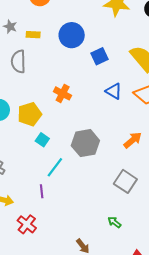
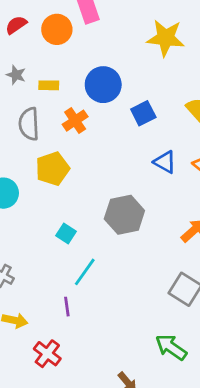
orange cross: (63, 93) -> (75, 121), moved, turned 30
yellow pentagon: (30, 114) -> (52, 169), moved
gray hexagon: (85, 143) -> (124, 215), moved
green arrow: (114, 222) -> (171, 347), size x1.6

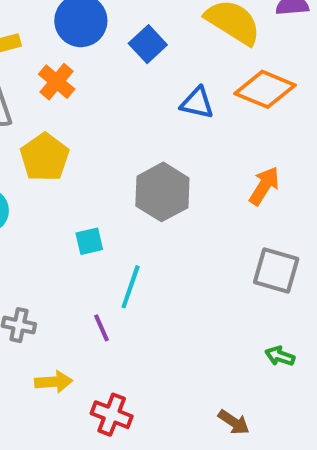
cyan square: (66, 234) -> (89, 241), turned -30
purple line: (67, 307) -> (101, 328), moved
green arrow: (171, 347) -> (280, 356), size x0.6

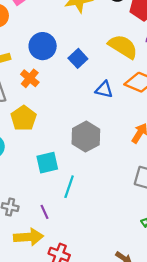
cyan square: (89, 241) -> (47, 163), size x1.5
purple line: (101, 328) -> (44, 212), moved
yellow arrow: (54, 382) -> (28, 237), size x1.5

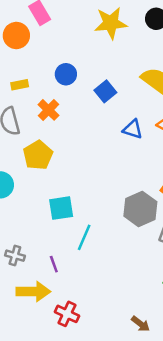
blue circle: (43, 46) -> (66, 74), size x0.7
gray hexagon: (86, 137) -> (140, 209), moved

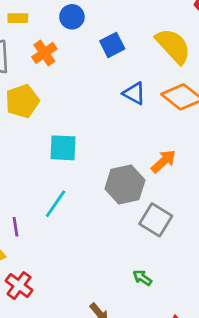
cyan square: (61, 208) -> (63, 148), moved

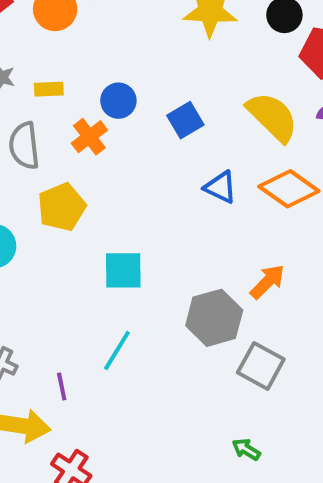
blue circle: (72, 17) -> (118, 101), moved

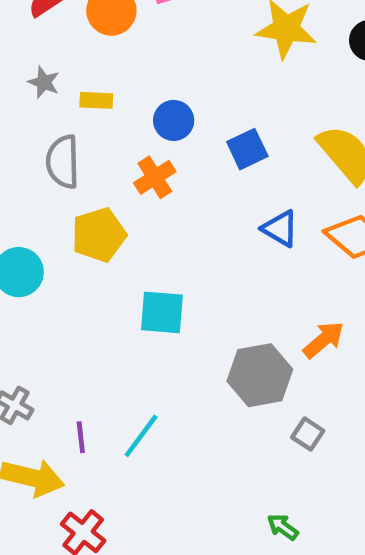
orange cross: (89, 137) -> (155, 177), moved
cyan line: (117, 351) -> (141, 436), moved
gray square: (261, 366) -> (308, 434), size x0.6

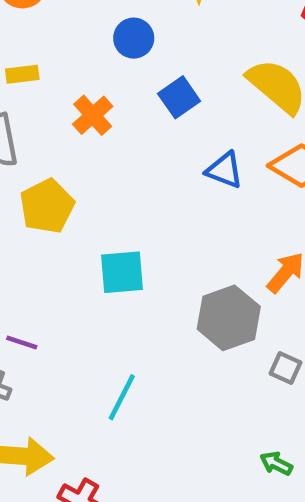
blue circle: (174, 120) -> (134, 38), moved
orange cross: (155, 177) -> (93, 115), moved
purple line: (81, 437) -> (22, 342), moved, turned -56

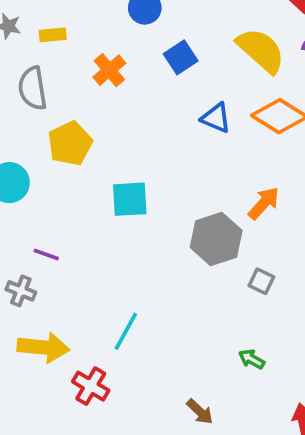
cyan line: (122, 397) -> (126, 331), moved

